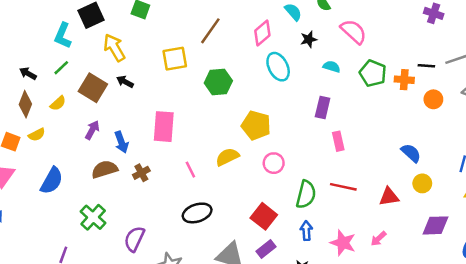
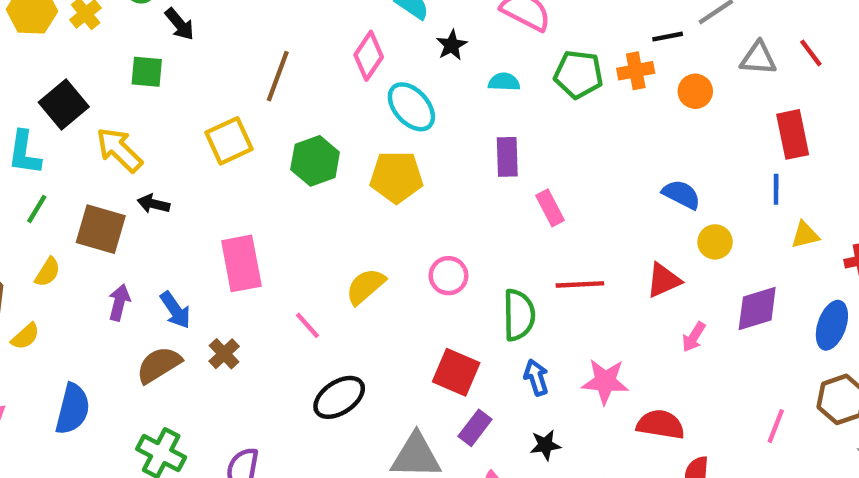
yellow pentagon: (256, 125) -> (396, 177), moved
pink arrow: (378, 239) -> (694, 337), moved

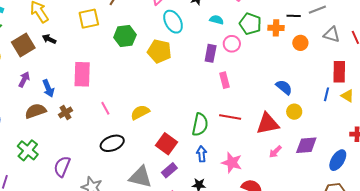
brown square: (101, 229) -> (23, 45), turned 30
yellow triangle: (805, 235) -> (347, 96), moved, turned 32
pink circle: (448, 276) -> (232, 44), moved
red triangle: (664, 280) -> (268, 124), size x1.4
yellow semicircle: (365, 286) -> (140, 112), moved

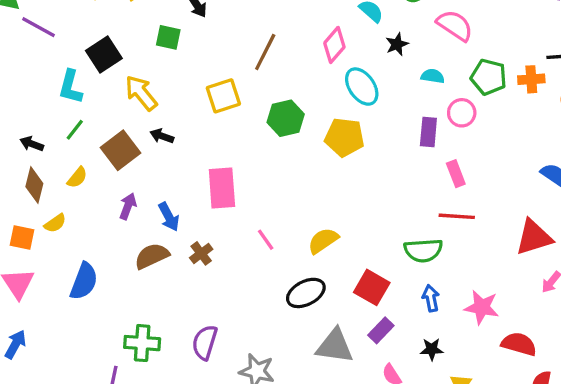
red line: (230, 117) -> (457, 216), moved
green semicircle: (200, 125) -> (423, 250), turned 80
black ellipse: (112, 143) -> (306, 293), moved
green cross: (28, 150) -> (142, 343), moved, turned -30

